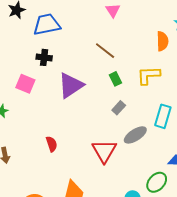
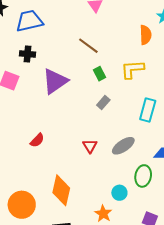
gray ellipse: (135, 135) -> (123, 146), moved
red semicircle: (52, 144) -> (37, 140), turned 63
red triangle: (104, 151) -> (90, 146), size x0.6
green ellipse: (157, 182) -> (143, 176), turned -30

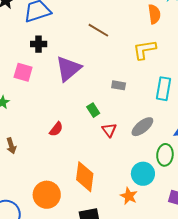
green rectangle: (99, 74) -> (93, 110), moved
gray rectangle: (103, 102) -> (119, 85), turned 64
cyan circle: (119, 193) -> (143, 174), size x1.5

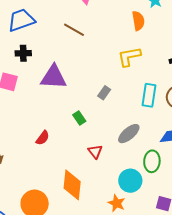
brown line: (98, 30) -> (74, 30), moved
purple triangle: (68, 69) -> (54, 77), turned 44
gray rectangle: (119, 85) -> (104, 93), turned -64
red triangle: (109, 130) -> (95, 152), moved

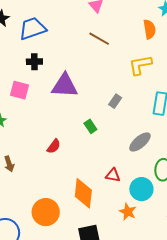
brown line: (74, 30) -> (99, 39), moved
red triangle: (95, 152) -> (113, 175), moved, turned -42

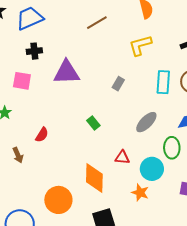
brown line: (99, 39) -> (97, 23), turned -55
green rectangle: (90, 126) -> (93, 123), moved
red semicircle: (54, 146) -> (42, 135), moved

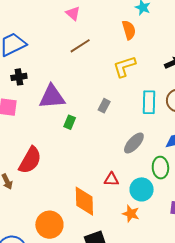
green rectangle: (93, 123) -> (70, 122), moved, turned 64
red semicircle: (42, 135) -> (30, 160), size x1.8

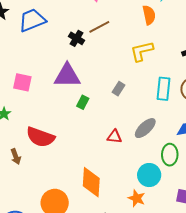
black cross: (19, 77) -> (76, 38), moved, turned 35
red semicircle: (30, 160) -> (40, 137), turned 76
red triangle: (111, 179) -> (114, 137), moved

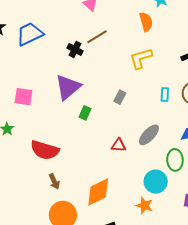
purple triangle: (67, 76) -> (68, 87), turned -36
cyan rectangle: (163, 89) -> (165, 95), size x0.6
brown arrow: (16, 157) -> (54, 181), moved
orange diamond: (91, 182) -> (98, 192), turned 64

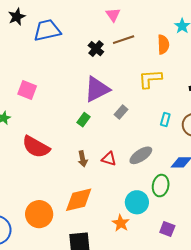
brown line: (97, 37) -> (124, 40), moved
black cross: (75, 49) -> (96, 49), moved
purple triangle: (68, 87) -> (97, 89), moved
brown arrow: (54, 181) -> (83, 159), moved

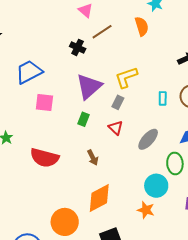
blue trapezoid: (47, 30) -> (29, 72), moved
yellow L-shape: (150, 79) -> (126, 77), moved
pink square: (27, 90) -> (44, 102), moved
red triangle: (109, 159) -> (116, 128), moved, turned 42

